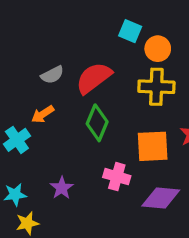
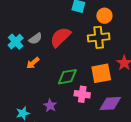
orange circle: (158, 49) -> (104, 16), moved
green diamond: (97, 123) -> (67, 77), moved, turned 65
cyan cross: (17, 140) -> (16, 42), moved

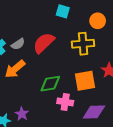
orange circle: (104, 16) -> (98, 21), moved
orange arrow: (33, 63) -> (15, 69), size x1.5
purple star: (50, 106) -> (22, 114), moved

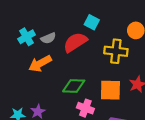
cyan square: (63, 11) -> (92, 22), moved

